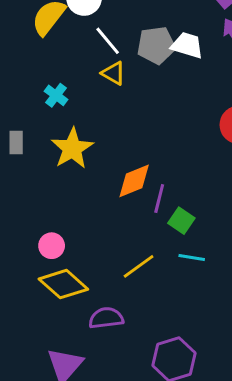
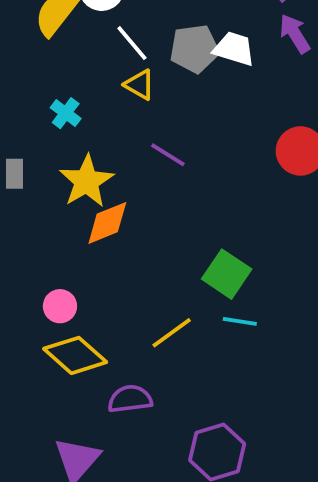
orange diamond: (134, 181) -> (107, 223), moved
purple line: (159, 199) -> (168, 155), moved, turned -72
green square: (181, 221) -> (227, 274), size x1.4

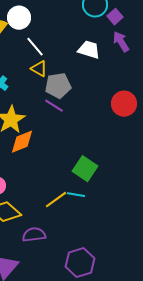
gray pentagon: (194, 49) -> (58, 86), moved
cyan line: (240, 321) -> (76, 195), moved

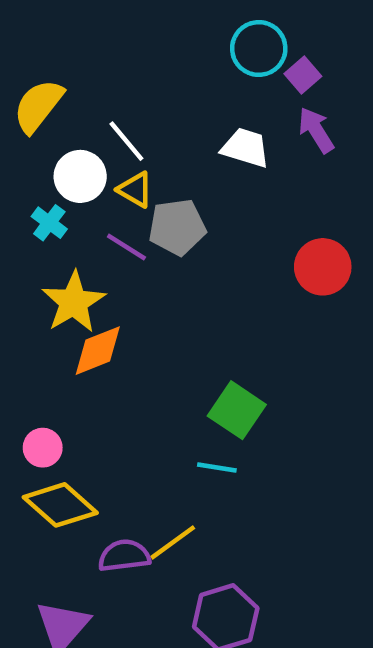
white circle: (19, 18) -> (80, 176), moved
purple line: (54, 106) -> (126, 247), moved
yellow line: (56, 200) -> (173, 542), moved

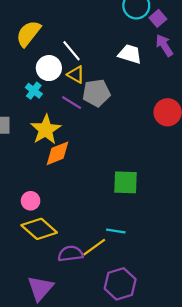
green square: (237, 410) -> (126, 182), turned -32
cyan line: (217, 467) -> (116, 231), moved

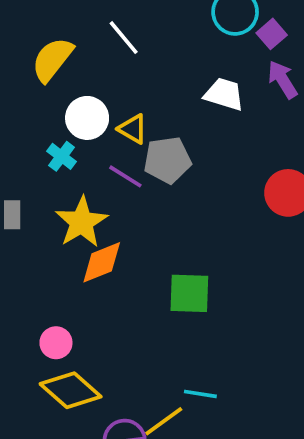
white line: (72, 51) -> (124, 38), moved
green square: (126, 182) -> (189, 293), moved

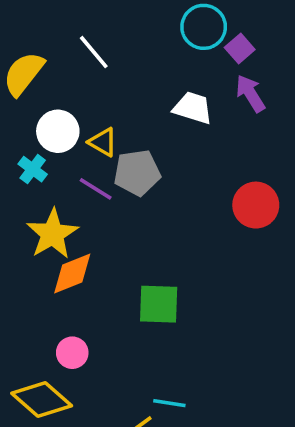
pink circle: (56, 343) -> (72, 353), moved

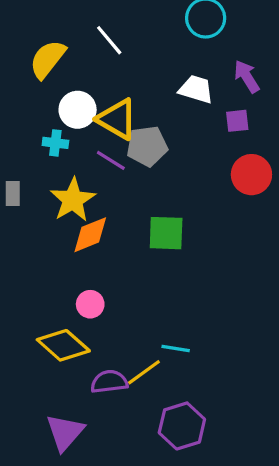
purple square: (240, 48) -> (237, 121), moved, turned 35
yellow triangle: (103, 142) -> (117, 119), size x1.6
cyan cross: (33, 169) -> (55, 143), turned -30
green square: (159, 304) -> (166, 233), moved

